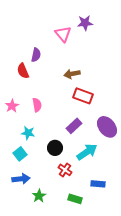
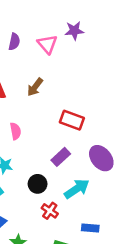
purple semicircle: (36, 55) -> (14, 42), moved
brown arrow: (72, 74) -> (35, 87), moved, turned -42

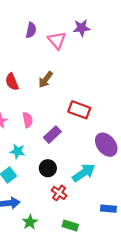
purple semicircle: (14, 42) -> (31, 30), moved
purple rectangle: (61, 157) -> (52, 135), moved
blue rectangle: (90, 228) -> (108, 209), moved

